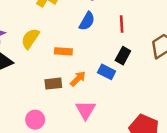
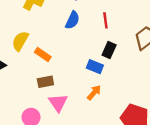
orange rectangle: (63, 51) -> (43, 54), moved, turned 35
orange arrow: (78, 79) -> (94, 93), moved
pink triangle: (86, 110) -> (58, 103), moved

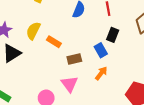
blue rectangle: (95, 67) -> (101, 50), turned 40
brown rectangle: (45, 82) -> (74, 59), moved

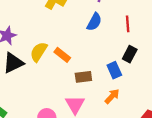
yellow semicircle: (33, 31) -> (39, 52), moved

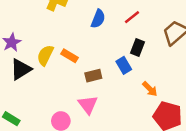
red line: (128, 24) -> (132, 17), turned 63
orange arrow: (112, 96) -> (150, 89), moved, turned 98

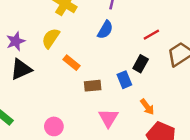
red line: (132, 17) -> (151, 35), moved
yellow semicircle: (45, 55) -> (51, 38), moved
pink triangle: (88, 105) -> (108, 118), moved

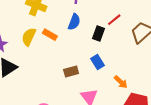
orange rectangle: (72, 63) -> (50, 35), moved
black rectangle: (141, 64) -> (98, 33), moved

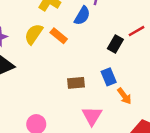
blue semicircle: (74, 22) -> (82, 16), moved
orange arrow: (121, 82) -> (124, 96), moved

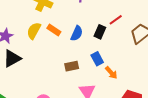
blue semicircle: (82, 16) -> (77, 33), moved

